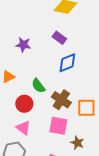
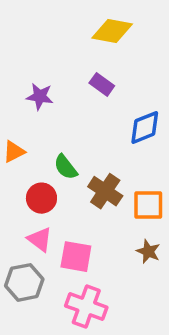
blue diamond: (67, 63) -> (145, 127), moved
pink square: (58, 126) -> (76, 257), moved
brown star: (77, 143) -> (148, 251), moved

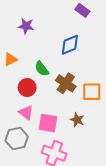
purple rectangle: (102, 84) -> (82, 10), moved
blue diamond: (145, 127) -> (70, 45), moved
brown star: (148, 251) -> (77, 120), moved

